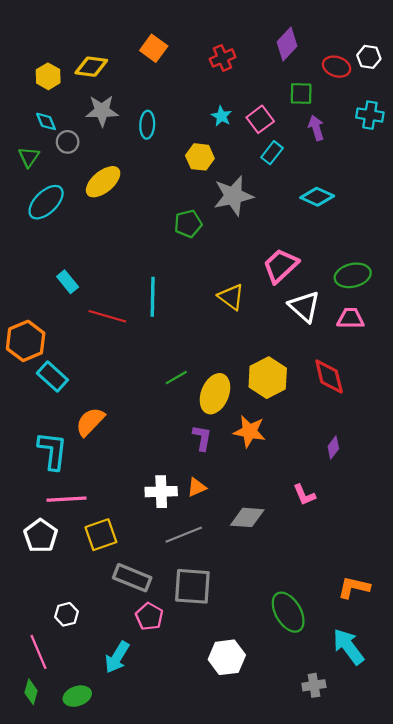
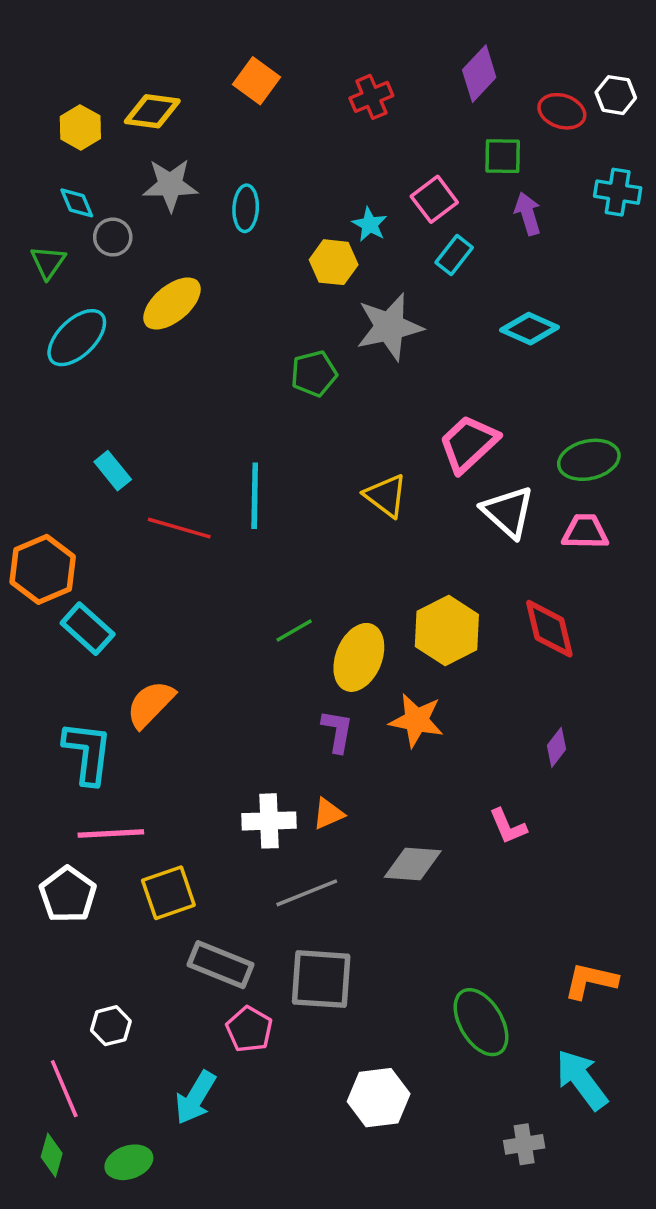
cyan star: (221, 116) -> (370, 224), moved

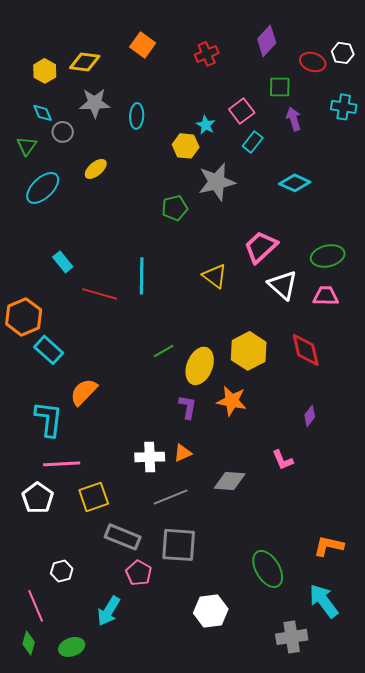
yellow ellipse: (172, 303) -> (96, 169), size x0.7
gray cross: (524, 1144) -> (292, 637), size x1.4

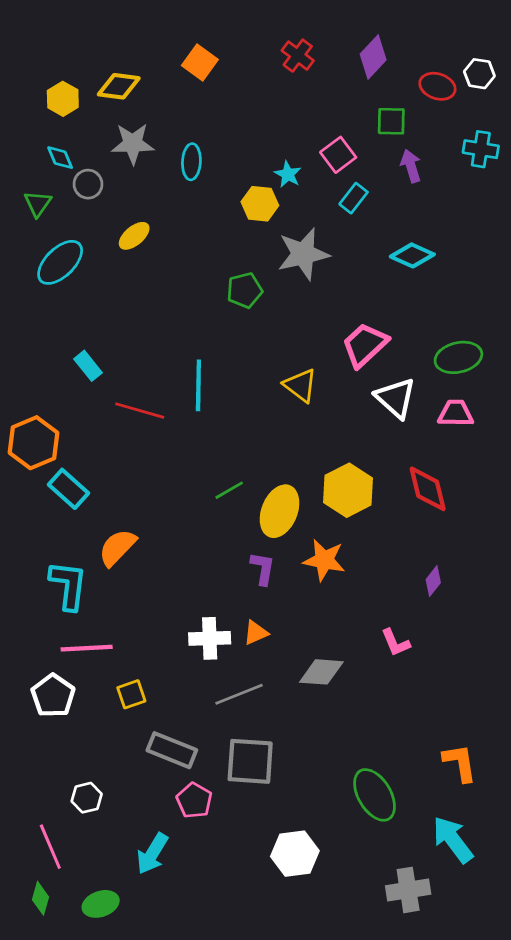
red cross: (207, 54) -> (298, 56), moved, turned -30
yellow square: (94, 497) -> (131, 694), size x0.7
orange L-shape: (329, 546) -> (460, 763), turned 68

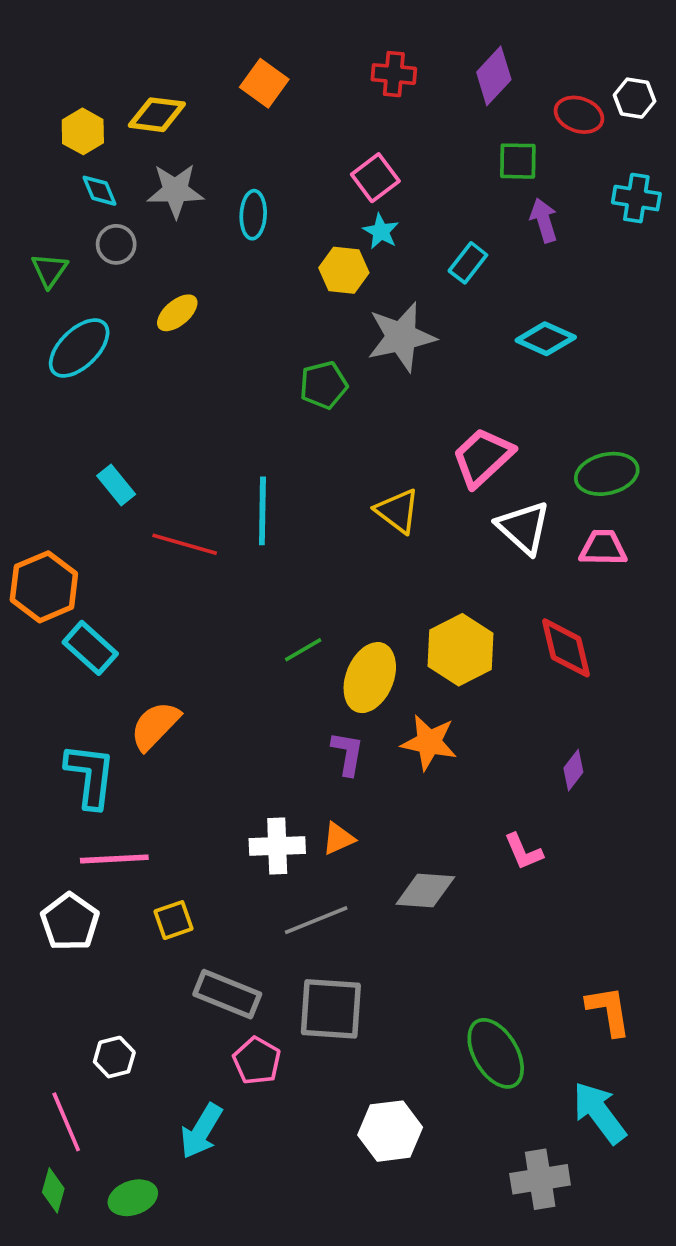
red cross: (298, 56) -> (394, 74), turned -32
pink square: (338, 155) -> (375, 178), moved
cyan diamond: (60, 158) -> (99, 191), moved

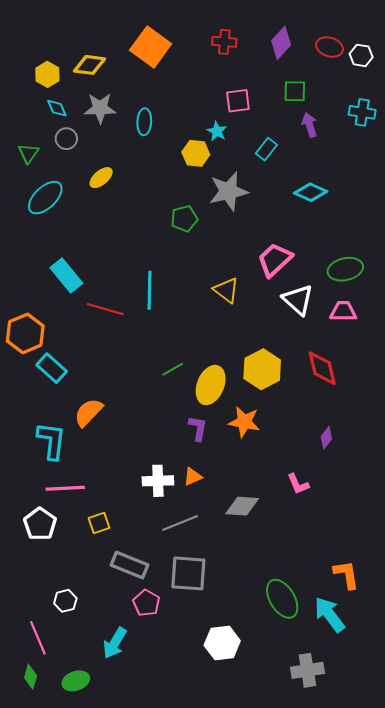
orange square: (264, 83) -> (151, 47), size x1.5
red ellipse: (579, 115) -> (330, 47), moved
pink square: (375, 178) -> (238, 101), moved, turned 30
cyan rectangle: (116, 485) -> (66, 276), size x1.5
cyan arrow: (599, 1113) -> (330, 615), moved

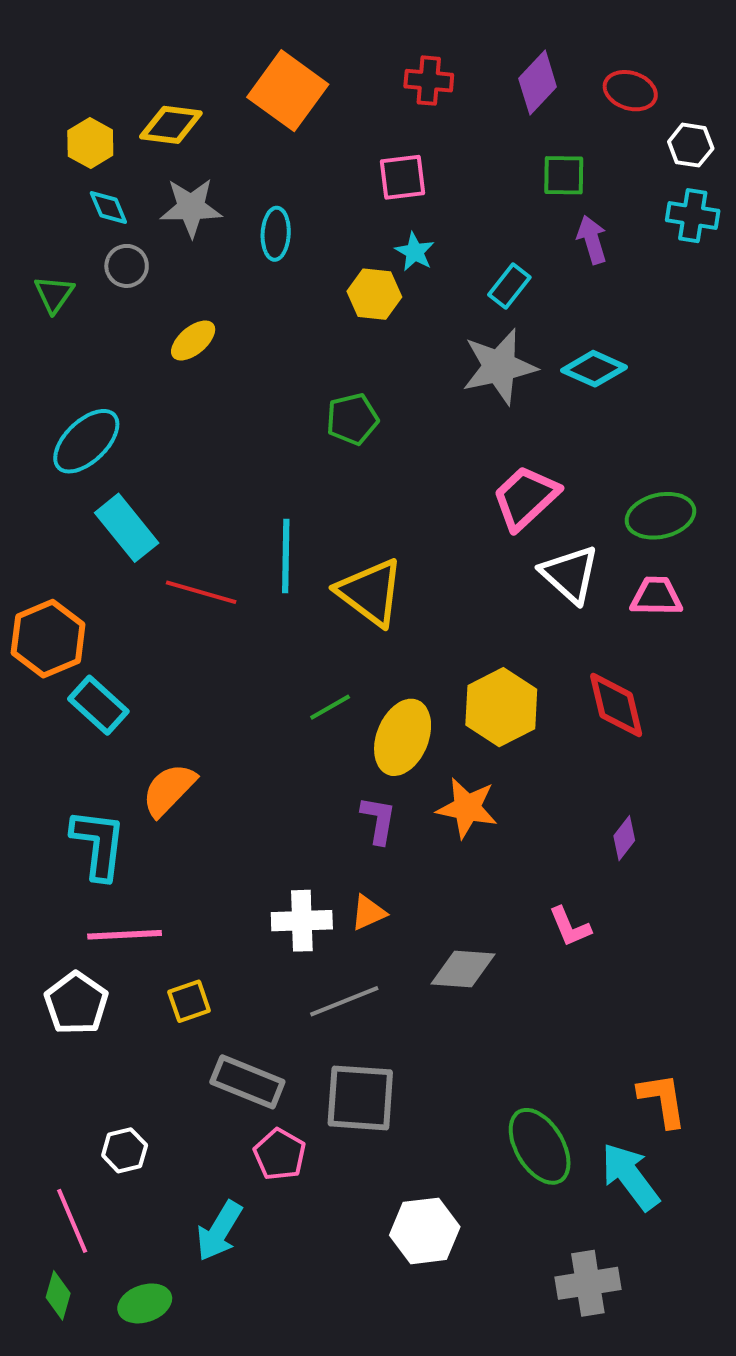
white hexagon: (361, 55) -> (691, 145), moved
pink square: (238, 101) -> (403, 177), moved
gray star: (228, 191) -> (499, 367), moved
cyan ellipse: (45, 198) -> (86, 441), moved
yellow triangle: (226, 290) -> (370, 592), moved, size x1.4

